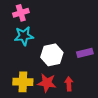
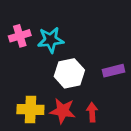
pink cross: (21, 13) -> (20, 36), moved
cyan star: (24, 36) -> (51, 40), moved

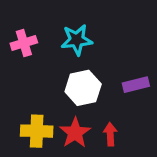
cyan star: (51, 40) -> (77, 40), moved
red star: (63, 111) -> (75, 133), turned 30

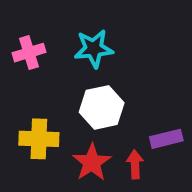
purple rectangle: (136, 85) -> (166, 139), moved
yellow cross: (37, 131) -> (39, 139), moved

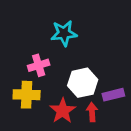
pink cross: (29, 53) -> (39, 65), moved
white hexagon: (102, 107) -> (83, 83), moved

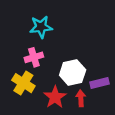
cyan star: (64, 33) -> (41, 27), moved
yellow cross: (27, 95) -> (23, 83), turned 30

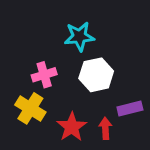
cyan star: (41, 27) -> (79, 36), moved
white hexagon: (73, 73) -> (96, 75), moved

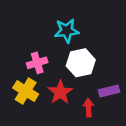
red star: (72, 127) -> (60, 92), moved

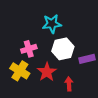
purple rectangle: (109, 91) -> (87, 59), moved

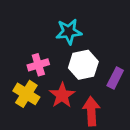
purple rectangle: (87, 59) -> (115, 78), turned -49
red arrow: (69, 84) -> (91, 111), size x1.5

